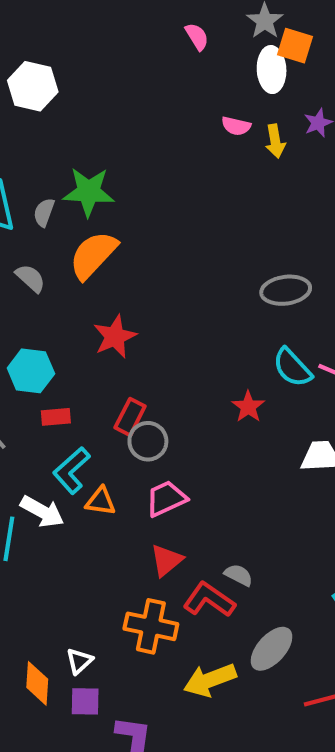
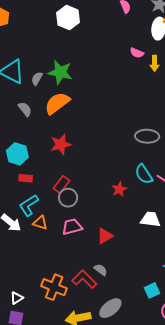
white hexagon: (33, 86) -> (68, 18), moved
red triangle: (166, 560) -> (105, 236), moved

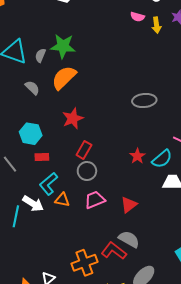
gray ellipse: (147, 136) -> (144, 101), moved
cyan semicircle: (144, 174) -> (162, 159), moved, turned -90
red rectangle: (61, 184) -> (84, 150), moved
gray semicircle: (101, 270) -> (129, 239), size x1.5
orange cross: (54, 287) -> (84, 263), turned -35

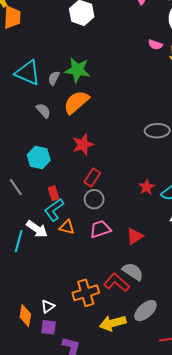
red rectangle: (42, 157) -> (53, 193), moved, turned 72

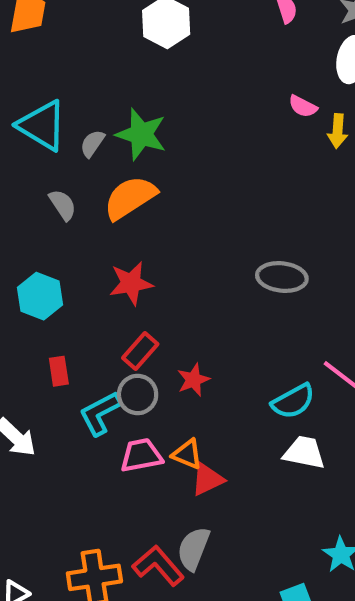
red star: (147, 187) -> (193, 380), moved
cyan L-shape: (54, 210) -> (100, 413), moved
orange triangle: (67, 227) -> (187, 454), moved
gray semicircle: (133, 272) -> (194, 549), turned -110

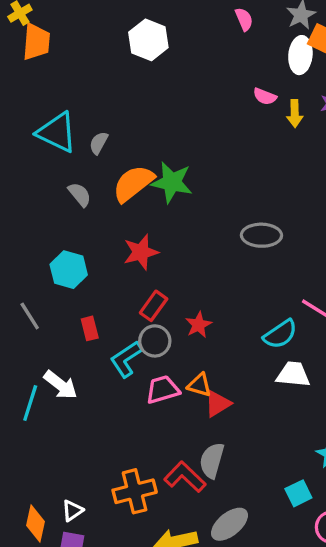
green star: (141, 134) -> (172, 182), moved

